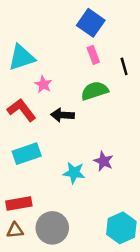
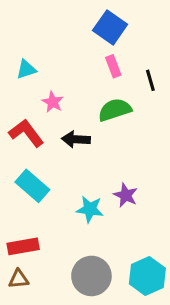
cyan triangle: (21, 57) -> (26, 69), size x0.6
cyan rectangle: (27, 154) -> (32, 186), turned 60
gray circle: (52, 228) -> (91, 276), moved

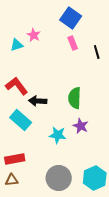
pink star: (53, 102) -> (34, 35), moved
green semicircle: (115, 110) -> (75, 98), moved, turned -70
black arrow: (76, 139) -> (38, 101), moved

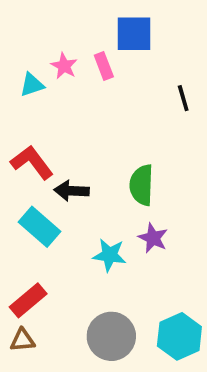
blue square: (71, 18) -> (134, 34), turned -35
pink rectangle: (73, 43) -> (104, 66), moved
red rectangle: (15, 159) -> (28, 300), turned -30

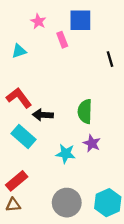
pink star: (64, 66) -> (38, 21), moved

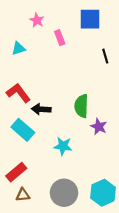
blue square: (80, 20) -> (90, 19), moved
purple star: (92, 143) -> (99, 127), moved
brown triangle: (13, 205) -> (23, 195), moved

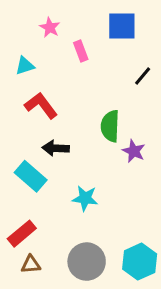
black line: (105, 56) -> (143, 76), turned 56
red L-shape: (18, 93) -> (41, 105), moved
green semicircle: (81, 106) -> (110, 126), moved
purple star: (99, 127) -> (134, 151), moved

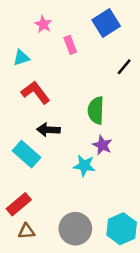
blue square: (122, 26) -> (106, 23), turned -32
purple star: (134, 151) -> (102, 145), moved
cyan star: (85, 198) -> (84, 166), moved

